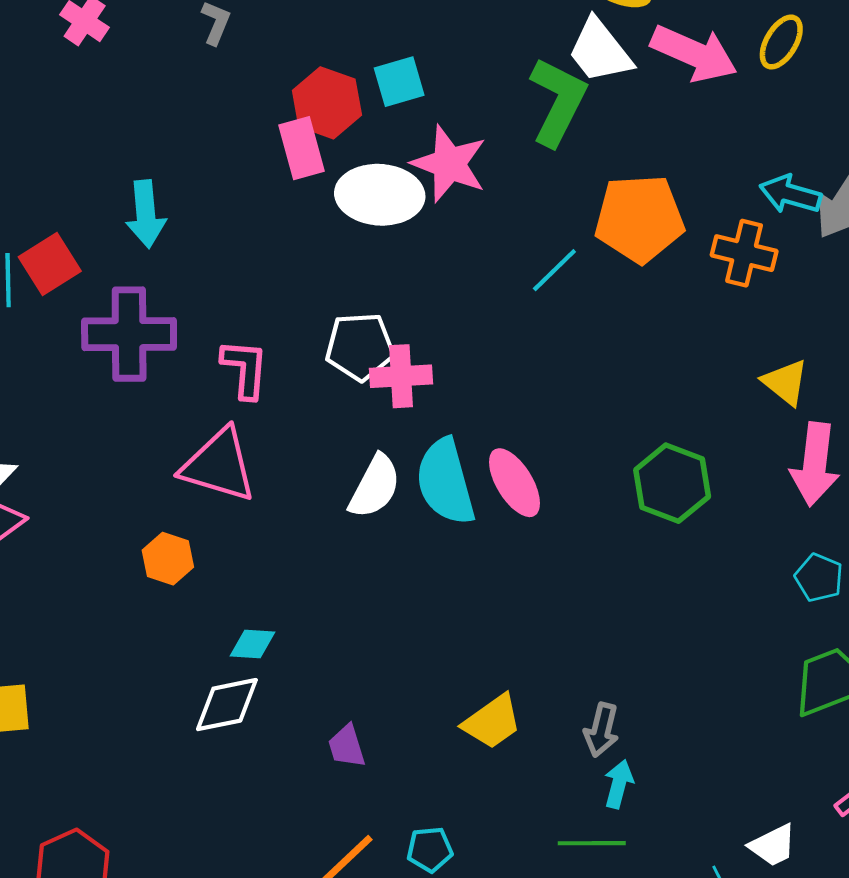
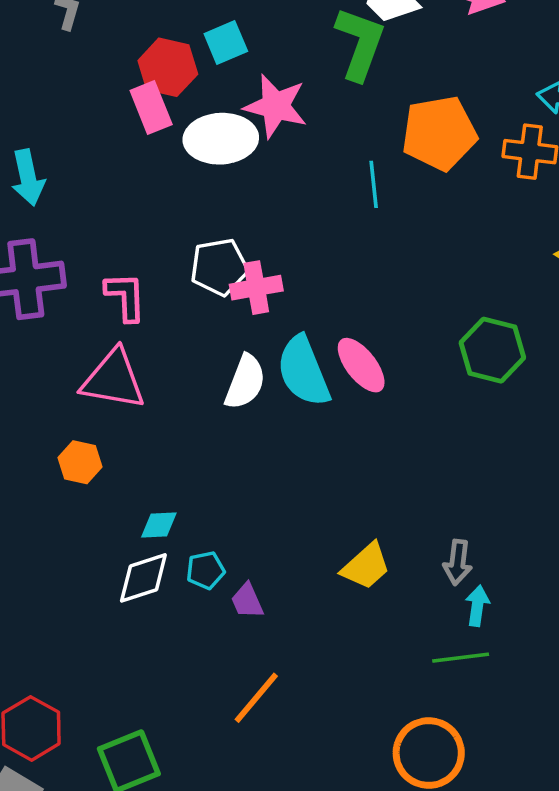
cyan line: (554, 270) -> (374, 184), turned -45
cyan pentagon: (430, 849) -> (206, 570), moved

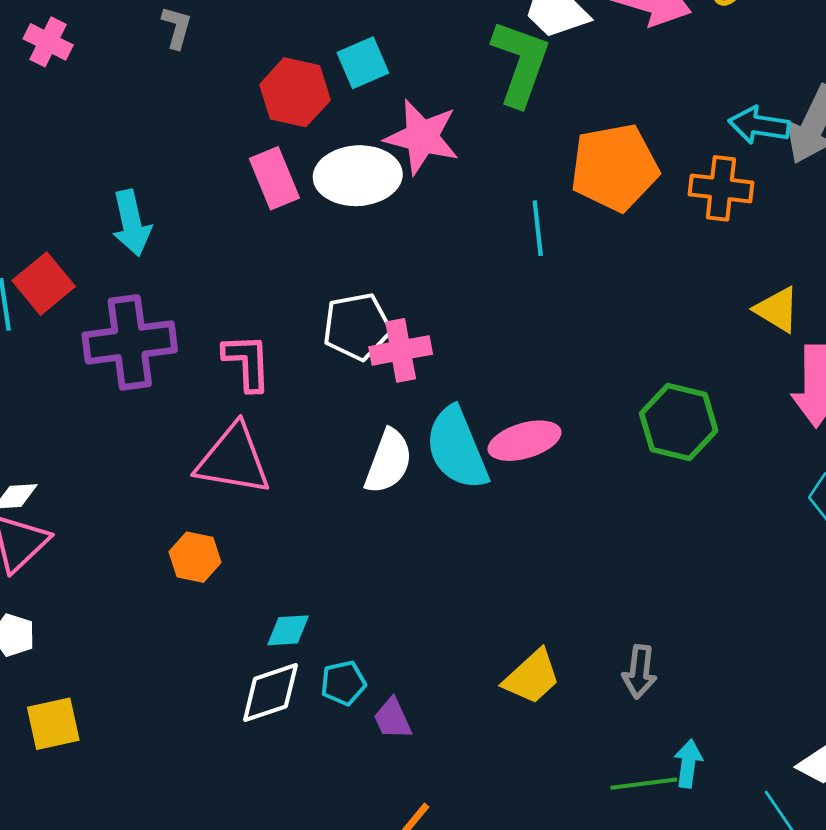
pink rectangle: (151, 108) -> (274, 178), moved
pink ellipse: (361, 365) -> (525, 441), turned -68
cyan arrow: (477, 606) -> (688, 764), moved

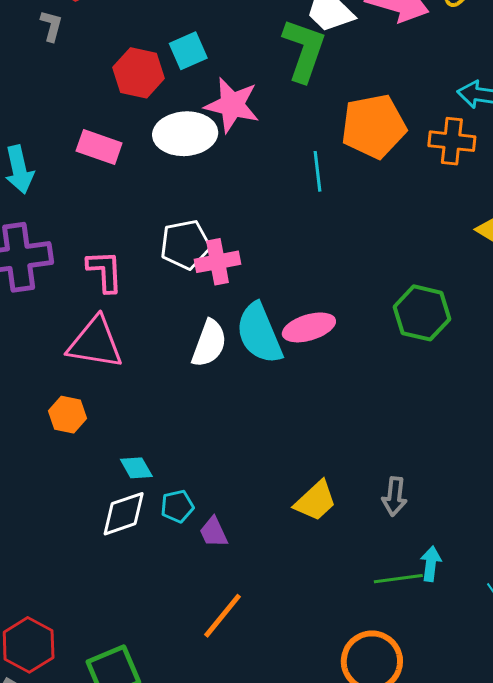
pink rectangle: (274, 178) -> (99, 147), moved, turned -48
cyan diamond: (288, 630) -> (136, 468), turned 64

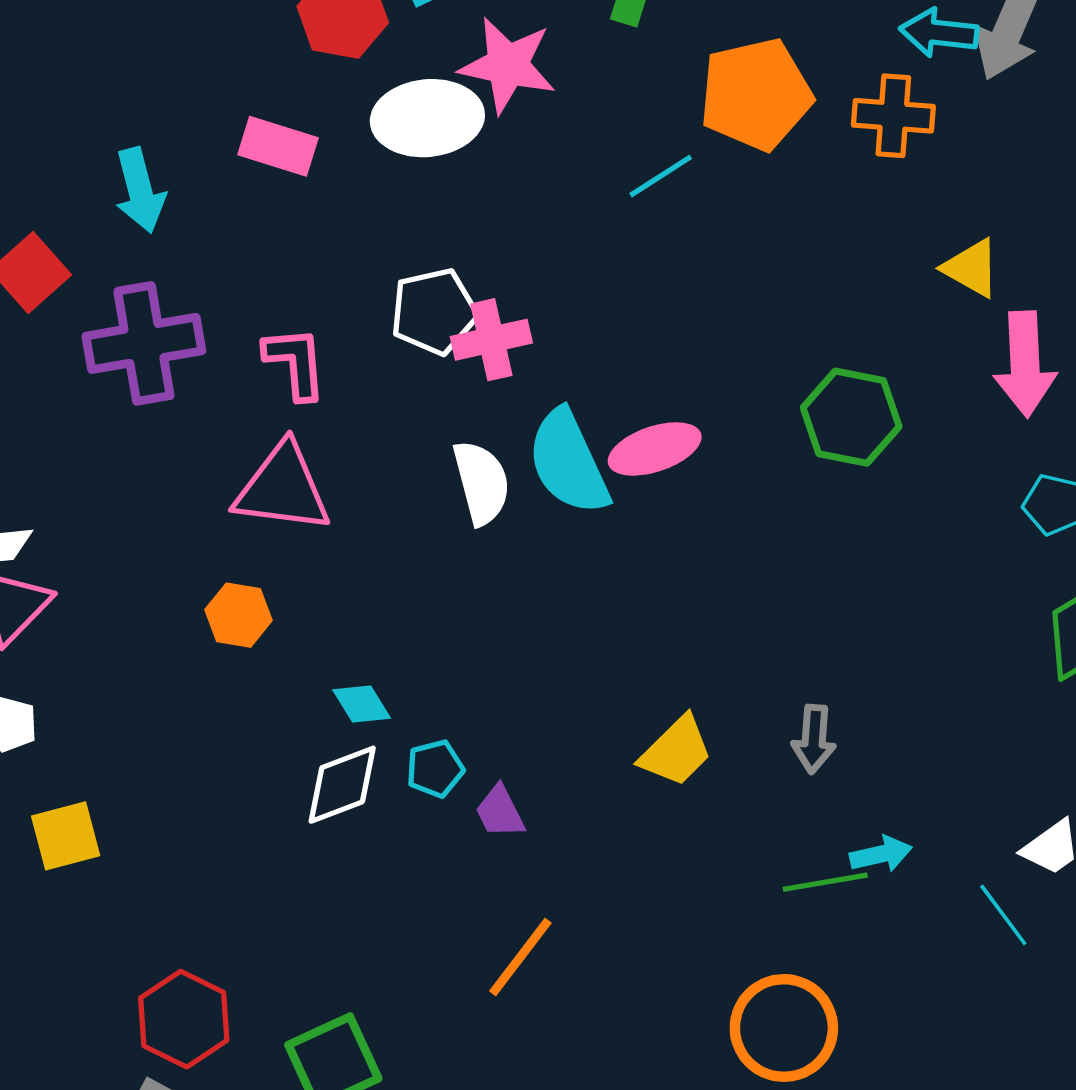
cyan line: (317, 171) -> (661, 176), turned 66
white semicircle: (209, 343) -> (481, 483), turned -33
cyan arrow: (431, 564) -> (881, 854), turned 72

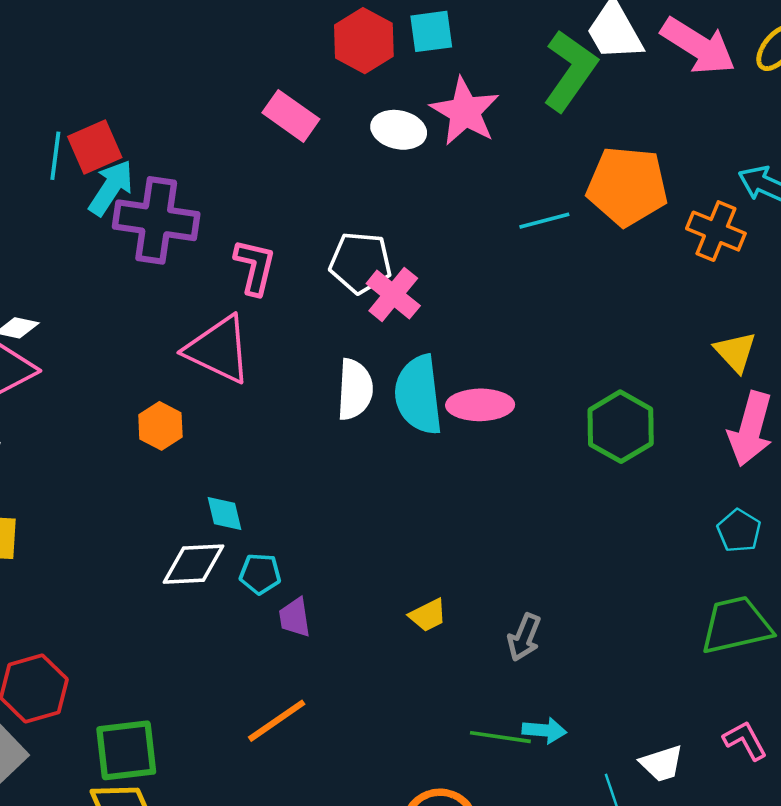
white ellipse: (427, 118) -> (399, 130), size x0.7
cyan arrow: (140, 190) -> (111, 188), moved, turned -150
pink cross: (491, 340) -> (393, 295), turned 34
yellow trapezoid: (676, 751) -> (428, 615), size x0.7

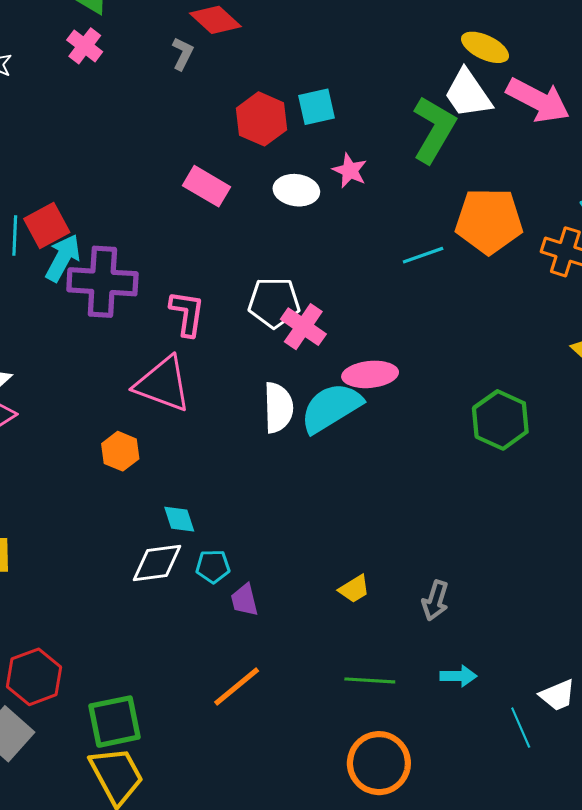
pink star: (465, 112) -> (350, 171), size x0.6
cyan semicircle: (418, 395) -> (331, 408), turned 70
pink ellipse: (480, 405) -> (370, 374), moved
green line: (500, 737) -> (370, 680), moved

